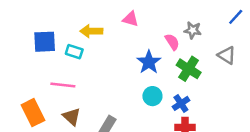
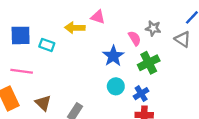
yellow arrow: (91, 31) -> (75, 28), moved
gray triangle: (227, 55) -> (183, 39), moved
green cross: (189, 69) -> (149, 63), turned 30
pink line: (63, 85) -> (22, 71), moved

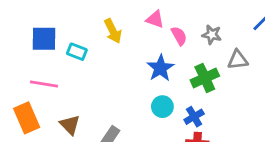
pink triangle: (98, 17) -> (155, 19), moved
yellow arrow: (75, 28) -> (113, 31), turned -120
pink semicircle: (135, 38) -> (179, 36), moved
gray triangle: (183, 39) -> (238, 60), moved, turned -42

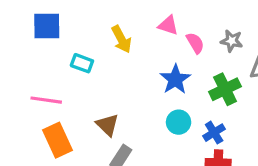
blue square: (44, 39) -> (47, 26), moved
orange rectangle: (27, 118) -> (57, 140), moved
brown triangle: (70, 125) -> (107, 125), moved

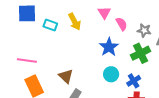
pink triangle: (168, 25) -> (104, 13), turned 40
gray star: (232, 41) -> (144, 30), moved
cyan rectangle: (82, 63) -> (50, 25), moved

